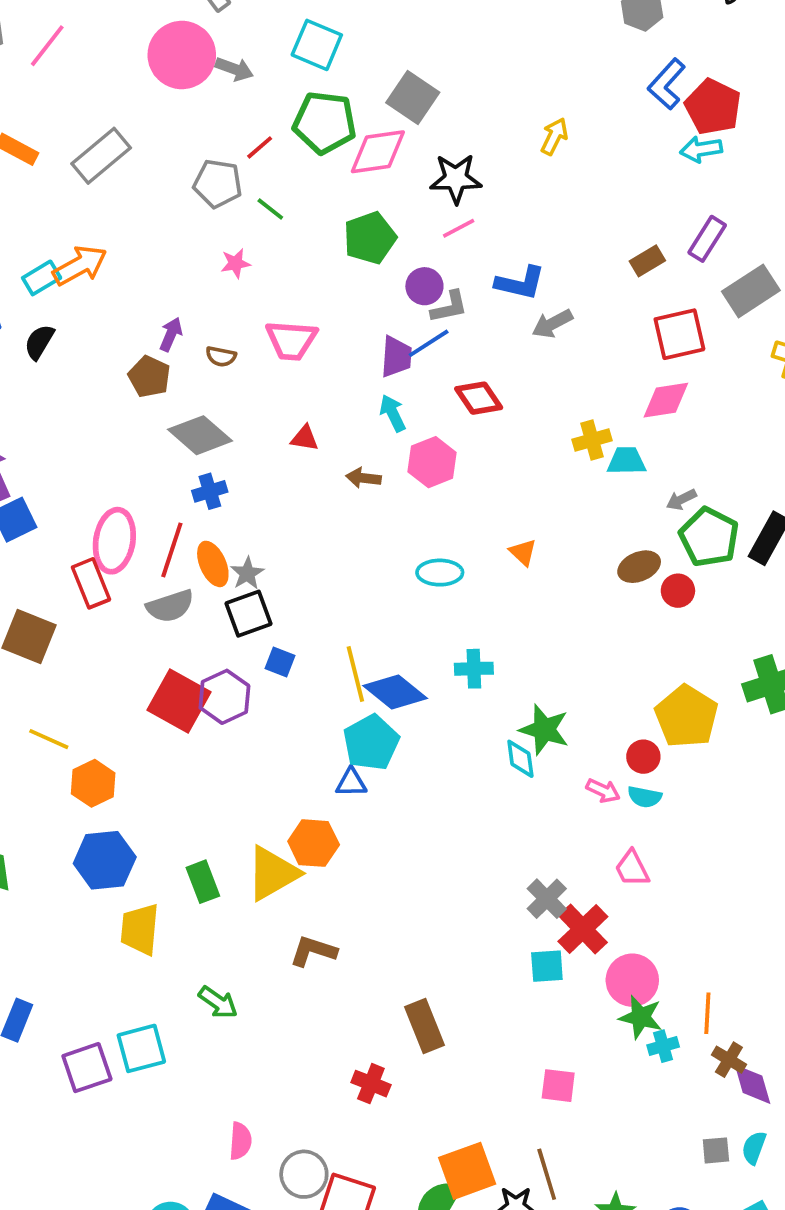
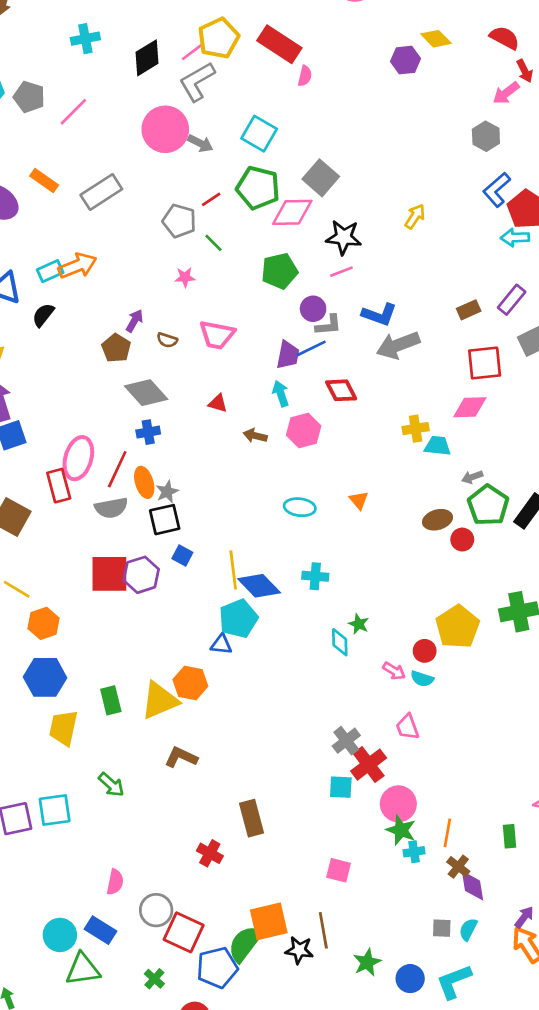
gray arrow: (552, 324) -> (398, 345), size x1.5
red square: (179, 701) -> (109, 574), turned -36
green star: (544, 730) -> (359, 624), size x0.6

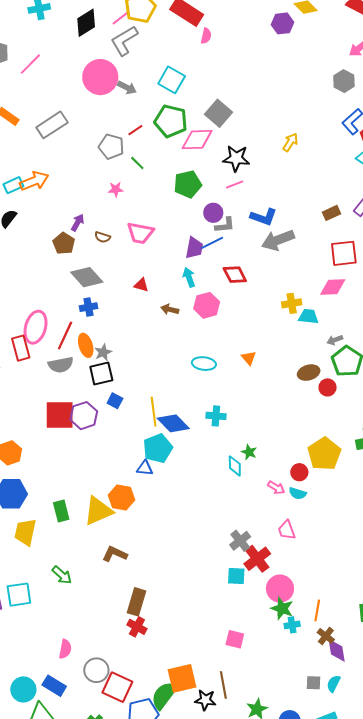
brown rectangle: (251, 818) -> (137, 602), moved, turned 32

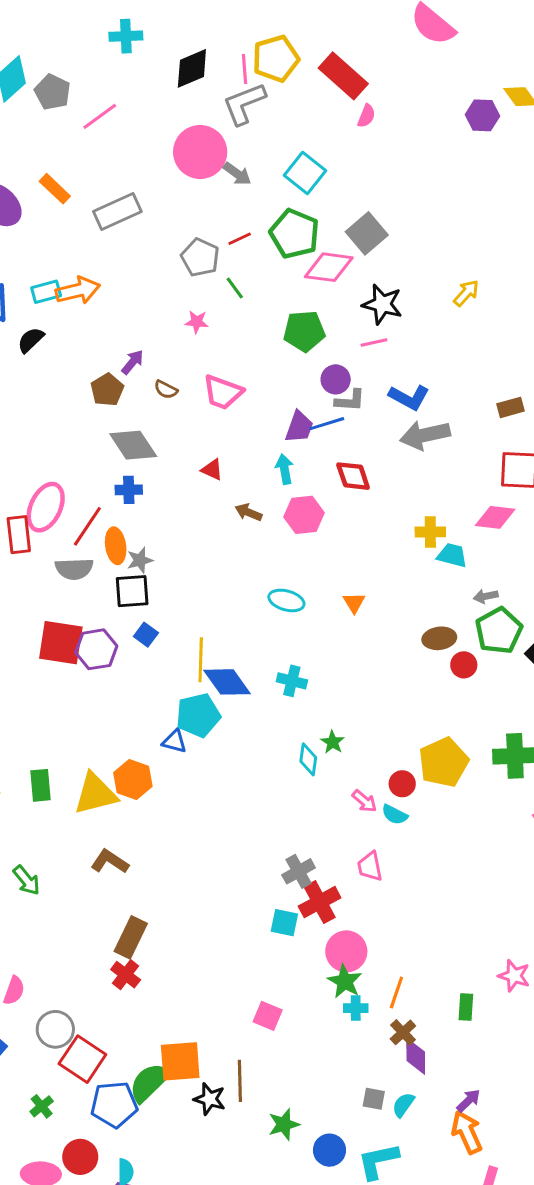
pink line: (121, 18) -> (245, 69), turned -66

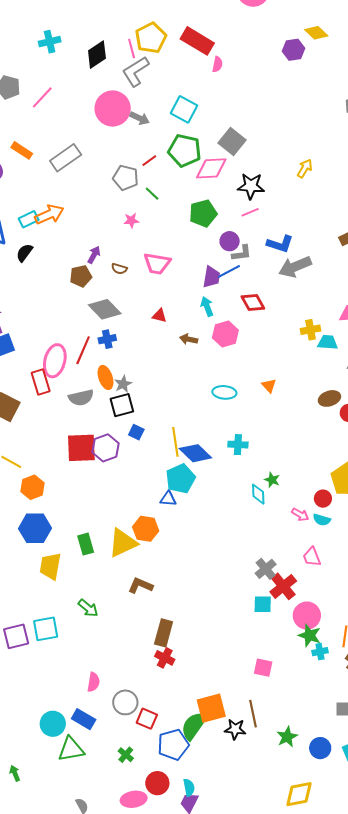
brown pentagon: (107, 390) -> (81, 276), turned 30
red line: (87, 526) -> (83, 350), moved
red square: (82, 1059) -> (147, 719), size x0.7

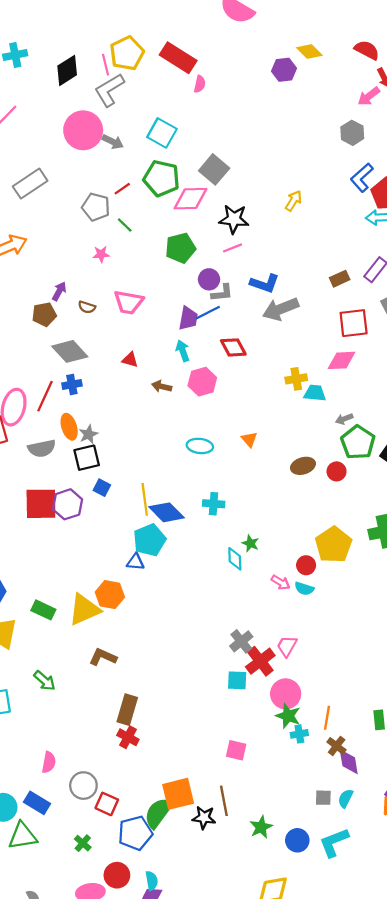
brown ellipse: (329, 398) -> (303, 466), moved
green rectangle: (86, 544) -> (43, 610), turned -50
pink trapezoid: (312, 557) -> (287, 646), moved, turned 50

